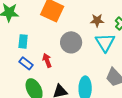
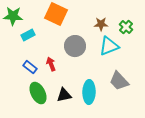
cyan rectangle: (23, 41) -> (28, 35), moved, turned 56
cyan triangle: (105, 42) -> (109, 46), turned 40

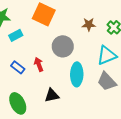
cyan triangle: (109, 46) -> (107, 55), moved
cyan ellipse: (89, 92) -> (77, 74), moved
green ellipse: (38, 93) -> (18, 103), moved

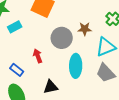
brown star: (89, 24) -> (85, 29), moved
blue rectangle: (18, 67) -> (17, 70), moved

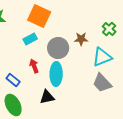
cyan rectangle: (15, 27) -> (30, 39), moved
cyan ellipse: (76, 66) -> (56, 74), moved

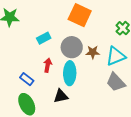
orange square: (39, 16) -> (80, 15), moved
brown star: (81, 39) -> (93, 52), moved
red arrow: (34, 66) -> (48, 65), turned 32

